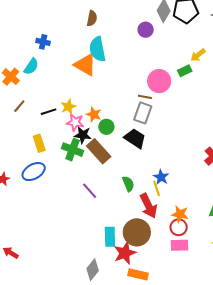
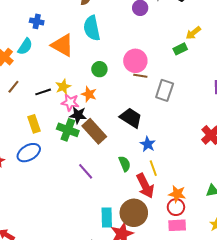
orange triangle: (85, 65) -> (62, 45), moved
pink circle: (159, 81) -> (135, 61), moved
gray rectangle: (143, 113) -> (165, 90), moved
green circle: (106, 127) -> (99, 69), moved
blue star: (161, 177) -> (148, 144), moved

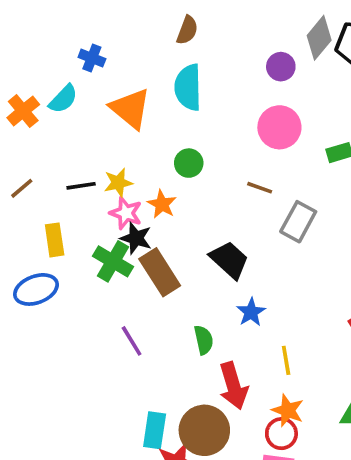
pink circle: (135, 61) -> (279, 127), moved
brown line: (13, 87) -> (22, 188), moved
yellow line: (153, 168) -> (286, 360), moved

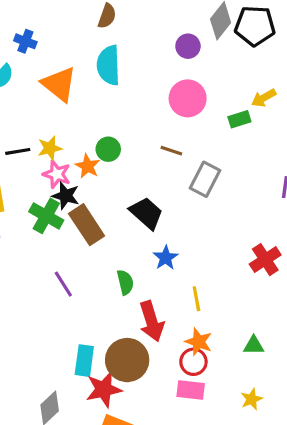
green circle: (189, 163) -> (108, 149), moved

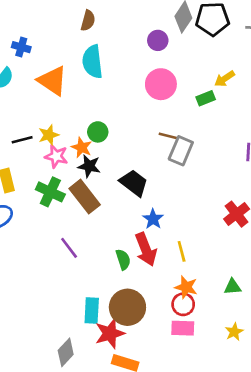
brown line: (171, 151) -> (168, 136), moved
black star: (66, 196) -> (89, 166), moved
green semicircle: (125, 282) -> (123, 260), moved
red arrow: (152, 321) -> (146, 249), moved

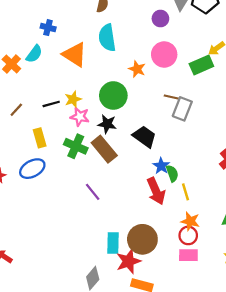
green rectangle: (206, 98) -> (201, 65), size x1.5
green circle: (98, 132) -> (113, 96), size x1.6
orange star: (82, 148) -> (137, 69), moved
green semicircle: (123, 260) -> (172, 173), moved

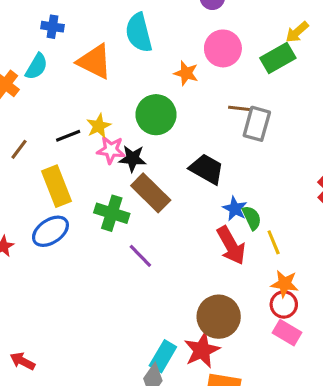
black star: (107, 124) -> (132, 159), moved
yellow rectangle: (40, 138) -> (56, 186), size x1.4
green cross: (76, 146) -> (112, 213), moved
cyan rectangle: (113, 243) -> (163, 356), moved, turned 35
pink rectangle: (188, 255) -> (287, 333), turned 36

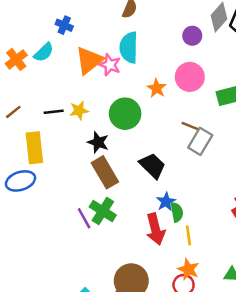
orange triangle: (95, 61) -> (89, 60), turned 40
pink star: (111, 150) -> (110, 65), moved
green cross: (112, 213) -> (103, 211), moved

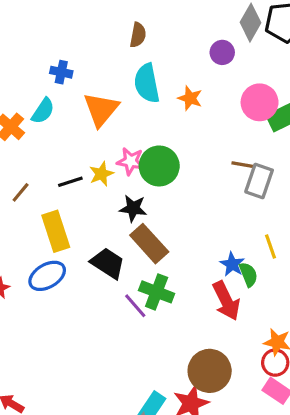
pink star: (110, 65) -> (131, 161), moved
pink circle: (190, 77) -> (260, 102), moved
orange star: (157, 88) -> (190, 98), moved
black trapezoid: (152, 166) -> (108, 263), moved
yellow line: (189, 235) -> (270, 246), moved

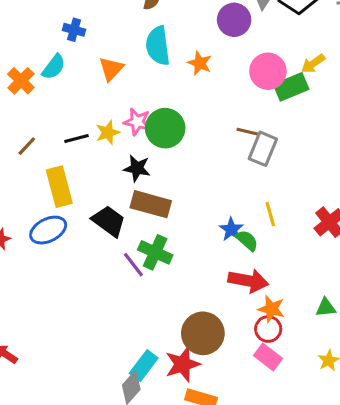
purple circle: (222, 52) -> (234, 20), size x1.4
orange triangle: (101, 109) -> (111, 69), size x0.7
brown rectangle: (149, 244) -> (151, 204), turned -36
green semicircle: (248, 274) -> (247, 240), turned -30
red arrow: (226, 301) -> (248, 281), moved, turned -57

